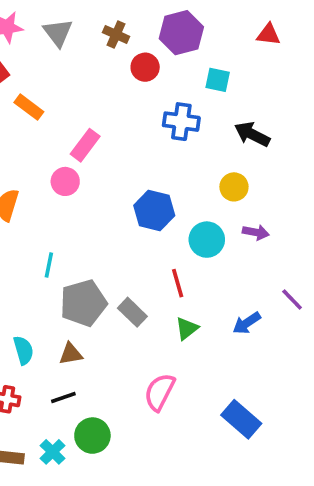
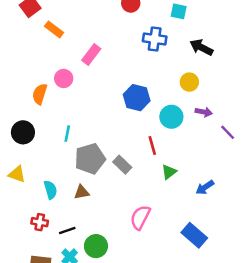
pink circle: (65, 181) -> (64, 78), moved
purple line: (292, 299) -> (228, 132), moved
blue arrow: (247, 323) -> (205, 187), moved
green triangle: (187, 328) -> (169, 172), moved
black line: (63, 397) -> (67, 231), moved

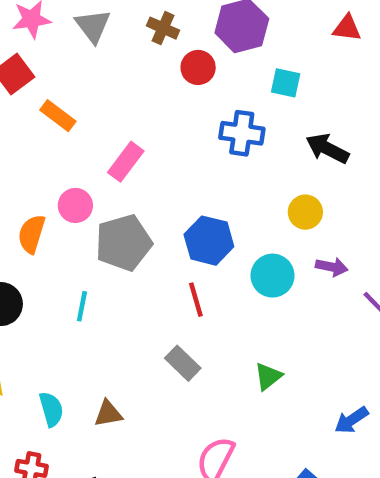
red line: (152, 146) -> (196, 300), moved
gray pentagon: (90, 159) -> (124, 243), moved
blue arrow: (205, 187) -> (351, 420), moved

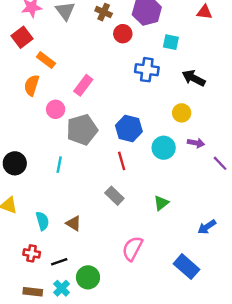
orange semicircle: (32, 234) -> (32, 85), moved
brown triangle: (108, 414) -> (74, 223), turned 42

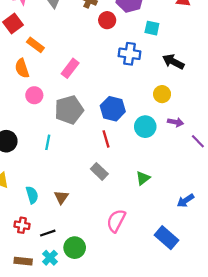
orange semicircle: (32, 85) -> (22, 68), turned -36
pink circle: (56, 109) -> (34, 95), moved
brown triangle: (74, 223) -> (61, 197), turned 32

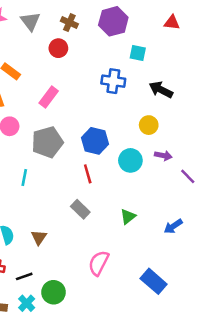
red circle: (107, 20) -> (58, 48), moved
blue arrow: (186, 201) -> (173, 226), moved

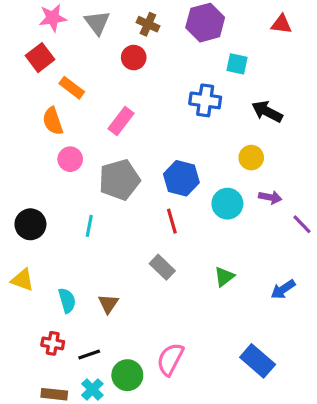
pink semicircle: (99, 263) -> (170, 359), moved

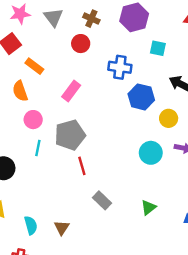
blue cross: (205, 100) -> (120, 67), moved
blue hexagon: (181, 178) -> (141, 97), moved
red line: (172, 221) -> (82, 166), moved
cyan line: (89, 226) -> (38, 148), moved

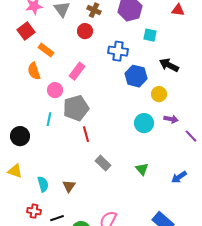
pink circle: (33, 120) -> (55, 90), moved
green triangle: (148, 207) -> (142, 169), turned -32

